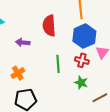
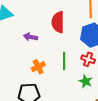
orange cross: (18, 73) -> (38, 67), moved

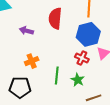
green line: (64, 61) -> (57, 76), moved

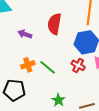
green line: (57, 76) -> (48, 67), moved, turned -60
green star: (78, 80) -> (58, 100), moved

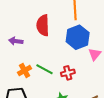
red cross: (78, 65) -> (68, 73), moved, turned -32

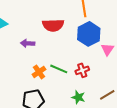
red semicircle: (43, 25) -> (53, 25), turned -85

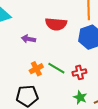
green star: (78, 97) -> (80, 97), moved

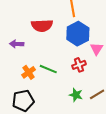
red cross: (79, 72) -> (79, 65), moved

